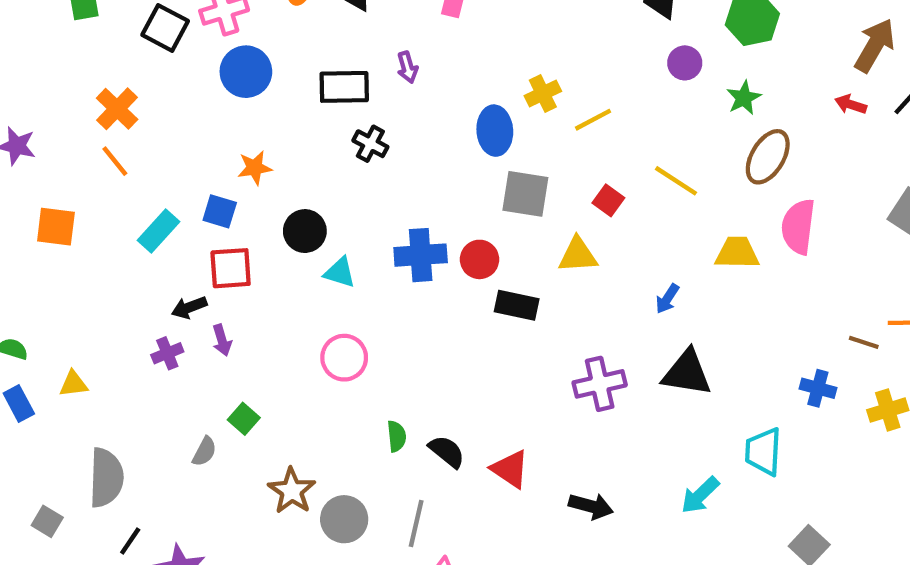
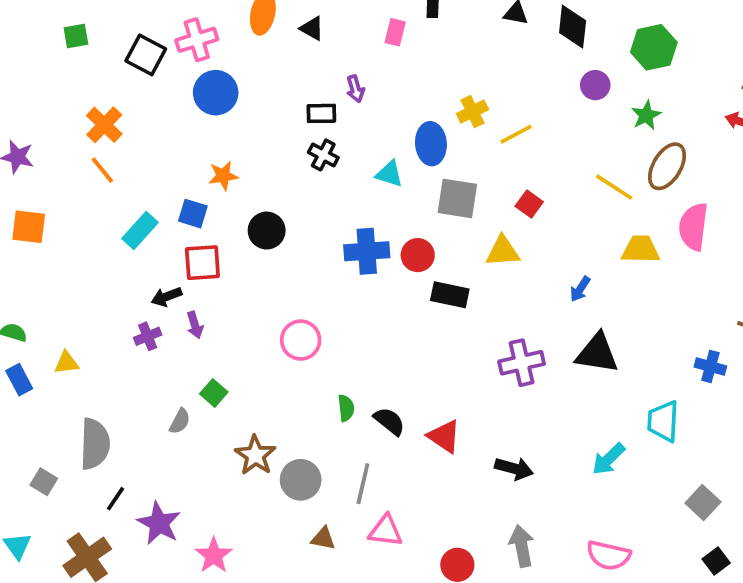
black rectangle: (344, 87) -> (321, 113), moved, size x0.7
yellow line: (676, 181) -> (614, 187), moved
orange square: (56, 227) -> (29, 227), moved
cyan triangle: (340, 273) -> (389, 174), moved

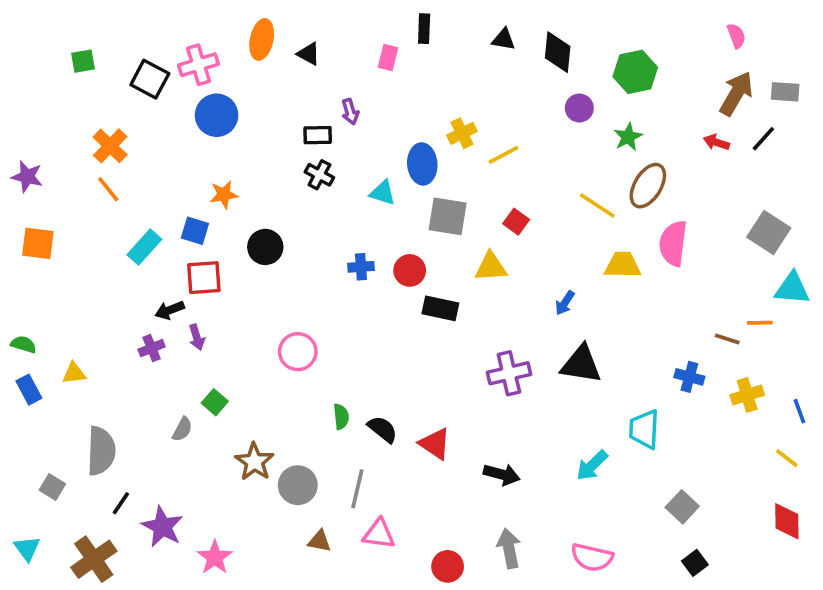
blue cross: (367, 251) -> (361, 267), size x0.6

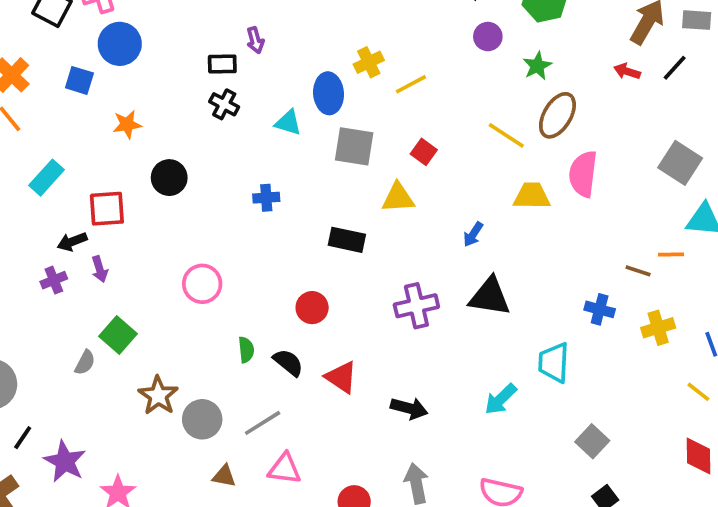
blue square: (195, 231) -> (79, 80), moved
red circle: (410, 270) -> (312, 308), moved
green square: (215, 402) -> (118, 335), size x1.4
gray line: (357, 489) -> (263, 423), turned 45

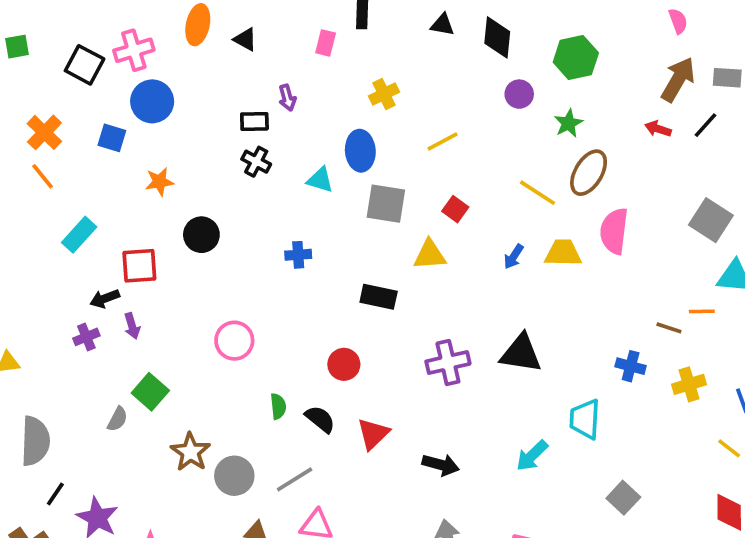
yellow cross: (369, 62) -> (384, 94), moved
blue arrow: (473, 234) -> (514, 257), moved
red triangle: (341, 377) -> (373, 434), turned 42

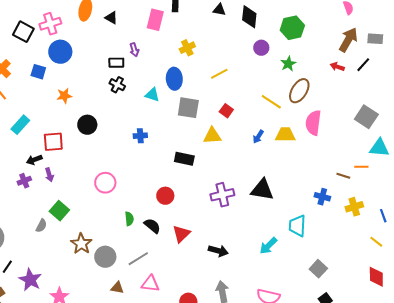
pink rectangle: (326, 43) -> (155, 20), size x1.5

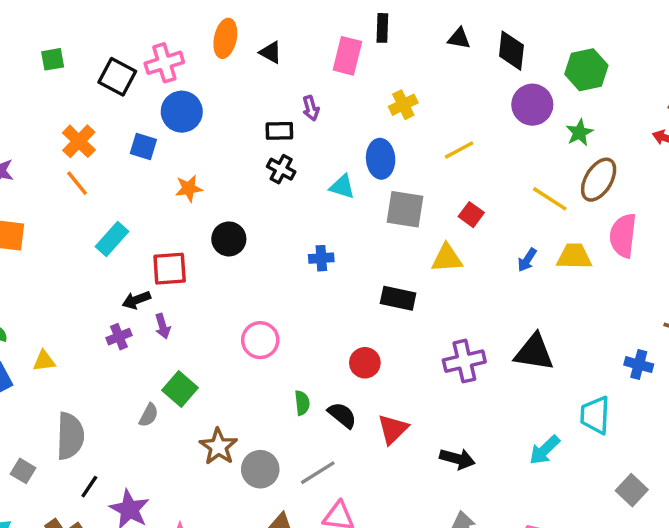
purple circle: (261, 48) -> (532, 105), size x1.5

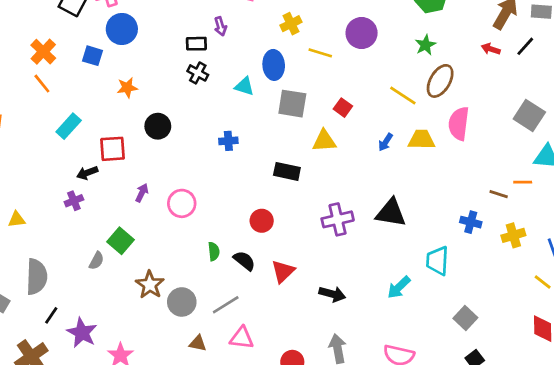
purple circle: (532, 105) -> (362, 33), moved
yellow line: (459, 150) -> (320, 53), moved, turned 45
purple arrow: (163, 326) -> (142, 193), moved, turned -138

